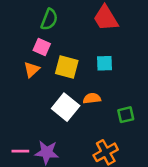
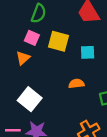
yellow square: (67, 67) -> (59, 41), moved
white square: (66, 107) -> (30, 99), moved

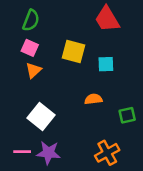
green semicircle: (39, 13) -> (31, 20), moved
pink square: (32, 38) -> (30, 48), moved

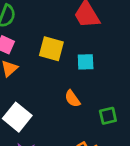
orange semicircle: (93, 99) -> (72, 99), turned -119

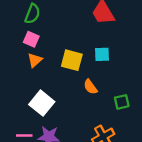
yellow square: (51, 49) -> (72, 60), moved

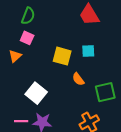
orange triangle: (35, 60) -> (15, 56), moved
green square: (122, 102) -> (105, 92), size x1.5

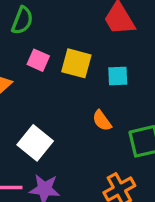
pink square: (27, 38) -> (38, 60), moved
yellow square: (62, 56) -> (76, 63), moved

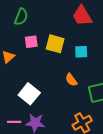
pink square: (38, 60) -> (31, 42), turned -32

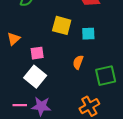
pink square: (31, 42) -> (37, 53), moved
orange semicircle: (71, 80) -> (78, 62), turned 56

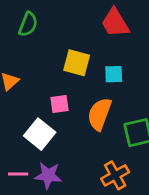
pink square: (37, 53) -> (60, 104), moved
orange semicircle: (78, 62) -> (99, 114), size x1.6

